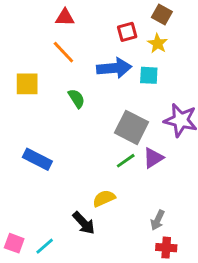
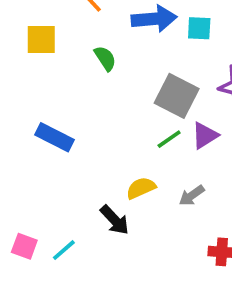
gray arrow: (158, 220) -> (192, 196), moved, turned 30

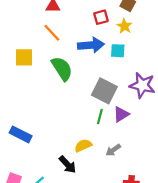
green semicircle: (105, 58) -> (62, 69), size x1.6
blue rectangle: (54, 137) -> (21, 134), moved
green line: (169, 139) -> (100, 117), turned -40

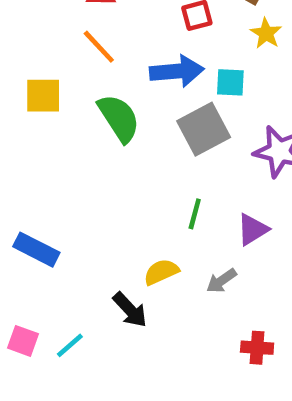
yellow star: (124, 26) -> (266, 33), moved
gray square: (104, 91) -> (204, 129), moved, turned 35
purple triangle: (121, 114) -> (253, 229), moved

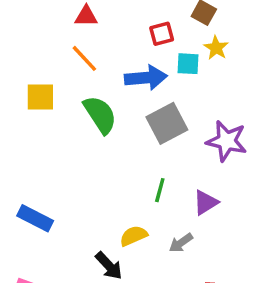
cyan square: (230, 82) -> (188, 64), moved

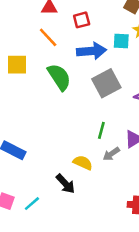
red square: (162, 34) -> (82, 20), moved
yellow semicircle: (134, 236) -> (83, 163), turned 48
gray arrow: (181, 243) -> (111, 154), moved

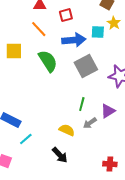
black arrow: (65, 184) -> (60, 155), moved
cyan line: (32, 204) -> (26, 139), moved

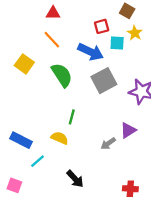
red square: (66, 15) -> (102, 26), moved
blue arrow: (74, 40) -> (91, 52), turned 30
yellow square: (14, 51) -> (24, 64), turned 36
green line: (82, 104) -> (72, 117), moved
yellow semicircle: (67, 130) -> (60, 138), moved

